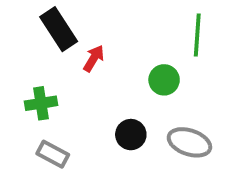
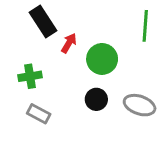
green circle: (164, 80) -> (102, 59), moved, size x1.4

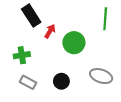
black circle: (96, 99) -> (61, 81), moved

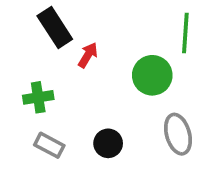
green circle: (74, 43) -> (152, 75), moved
gray ellipse: (101, 76) -> (178, 134), turned 55

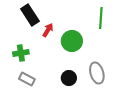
green circle: (152, 75) -> (72, 41), moved
black circle: (108, 143) -> (69, 78), moved

